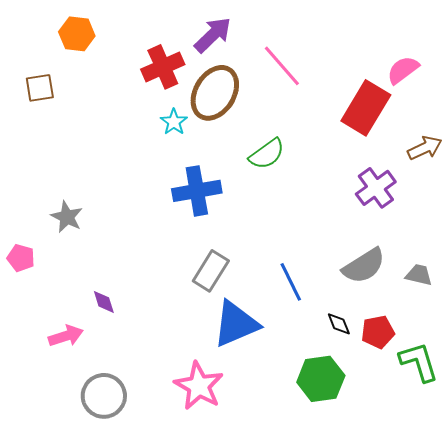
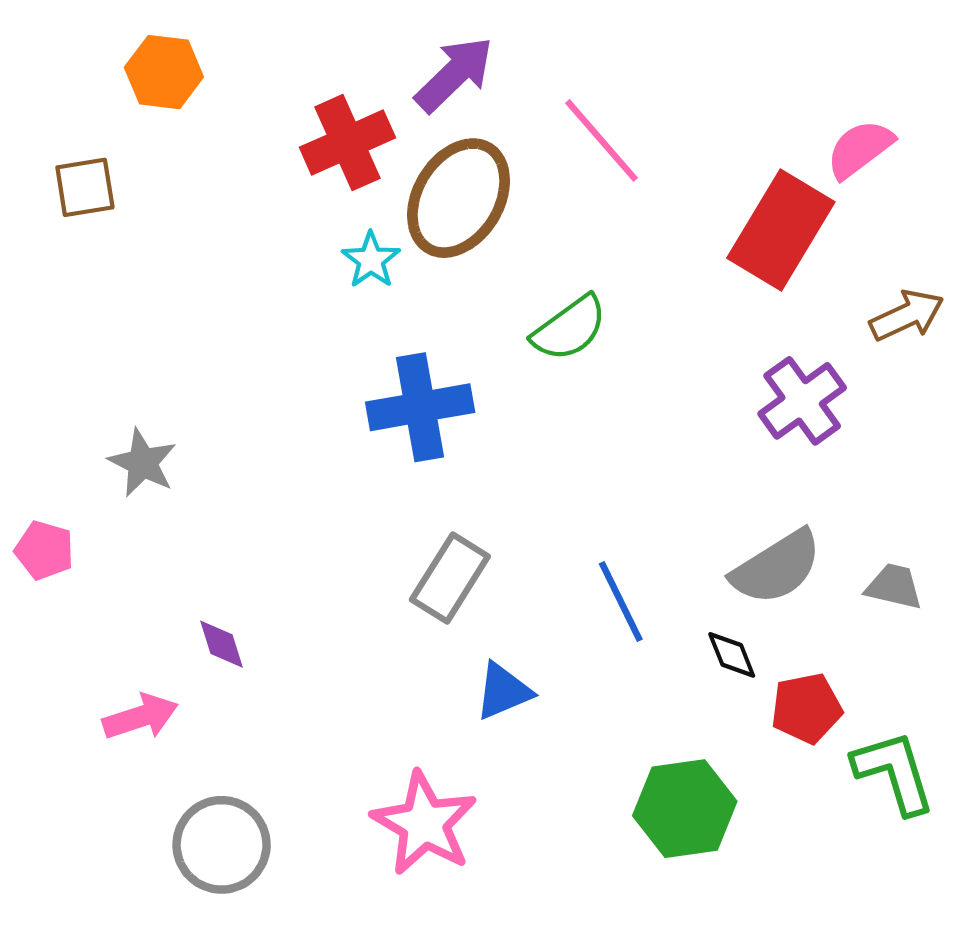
blue triangle: (236, 324) -> (503, 691), size x0.6
black diamond: (339, 324) -> (732, 655), moved

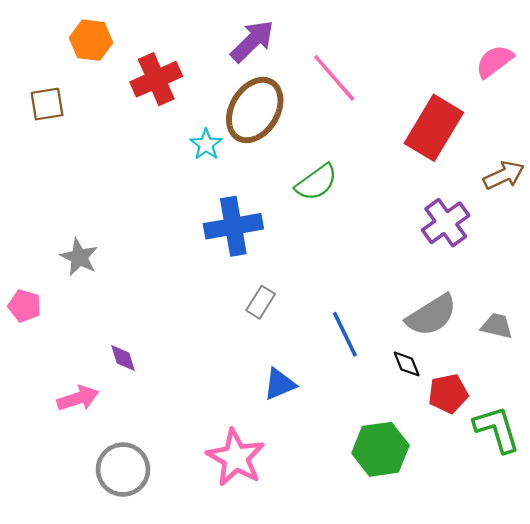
red cross: (347, 143) -> (156, 79), moved
pink semicircle: (860, 149) -> (494, 61), moved
gray rectangle: (450, 578) -> (261, 302), moved, size x0.7

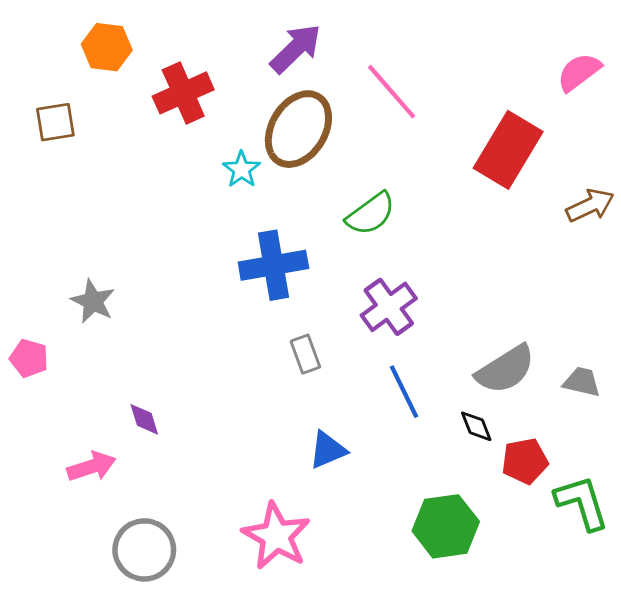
purple cross: (446, 223) -> (389, 307), moved
gray rectangle: (261, 302) -> (305, 354), turned -52

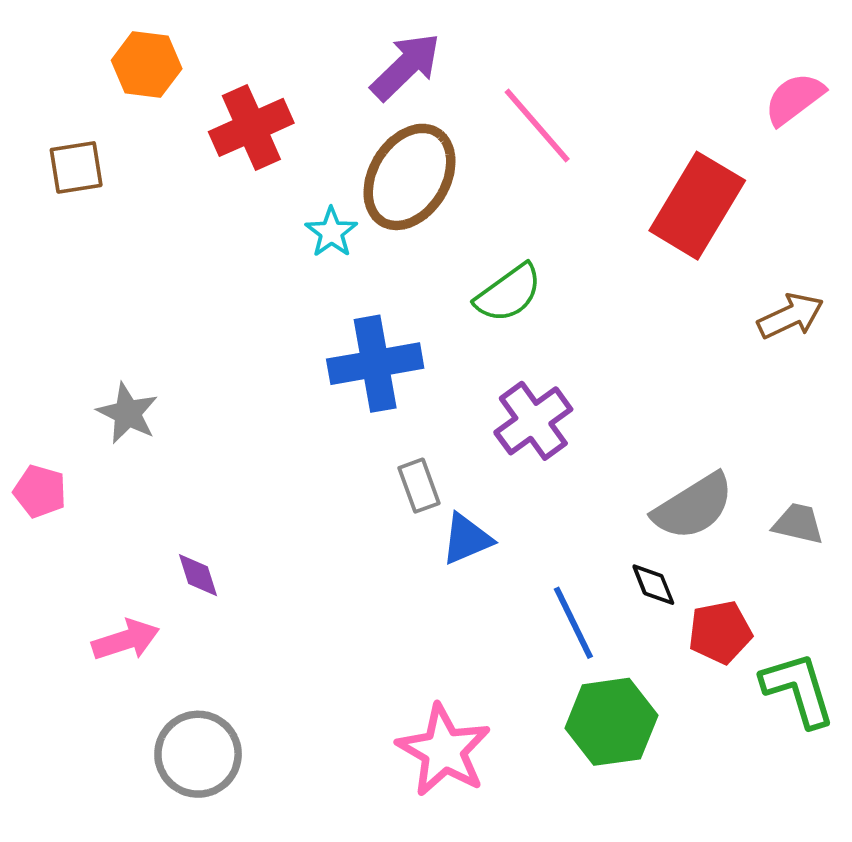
brown arrow: (590, 205) -> (791, 316), moved
blue line: (404, 392) -> (573, 623), moved
blue triangle: (328, 450) -> (467, 539), moved
pink star: (276, 536) -> (444, 750), moved

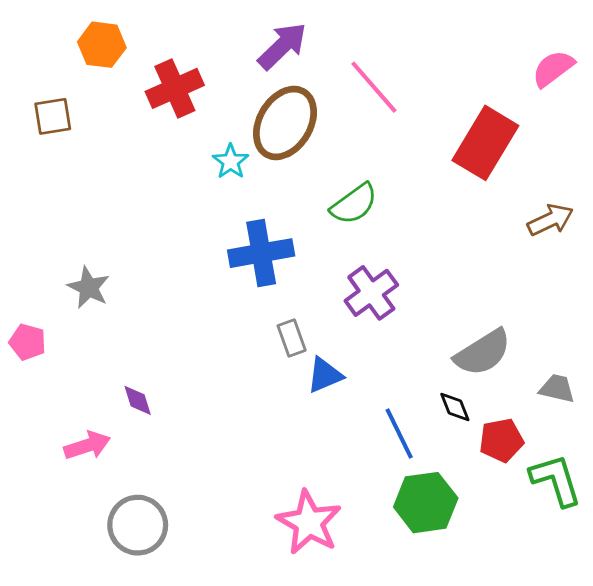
gray trapezoid: (798, 524) -> (557, 388), moved

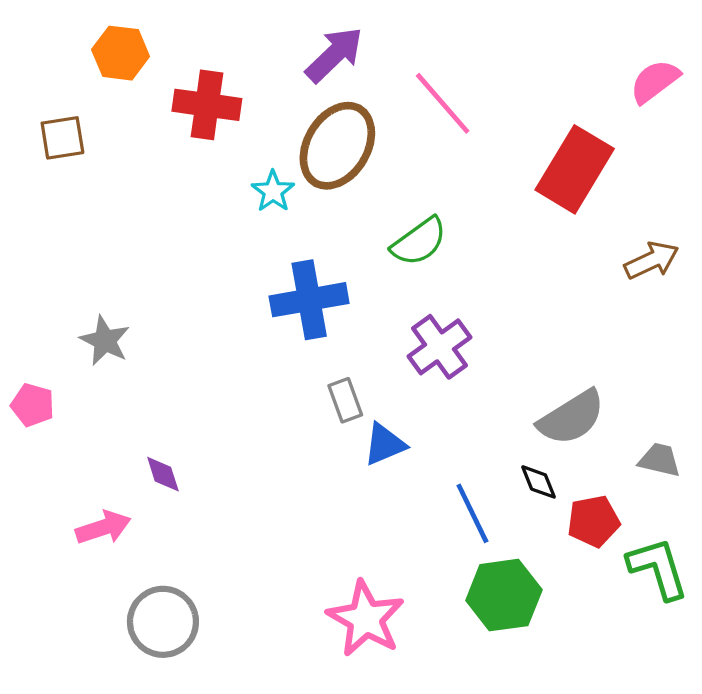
red cross: (175, 88) -> (207, 105), turned 32

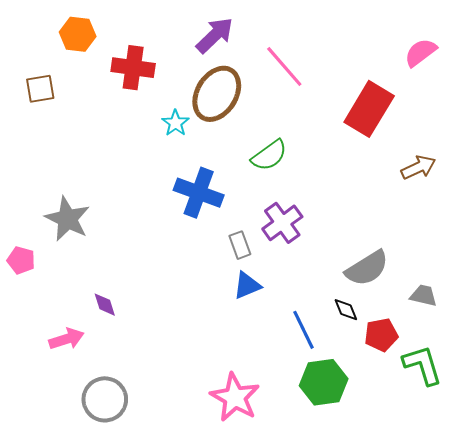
blue cross: (309, 300) -> (199, 193), turned 30
gray star: (105, 341) -> (67, 219), size x1.4
gray rectangle: (345, 400) -> (240, 245), moved

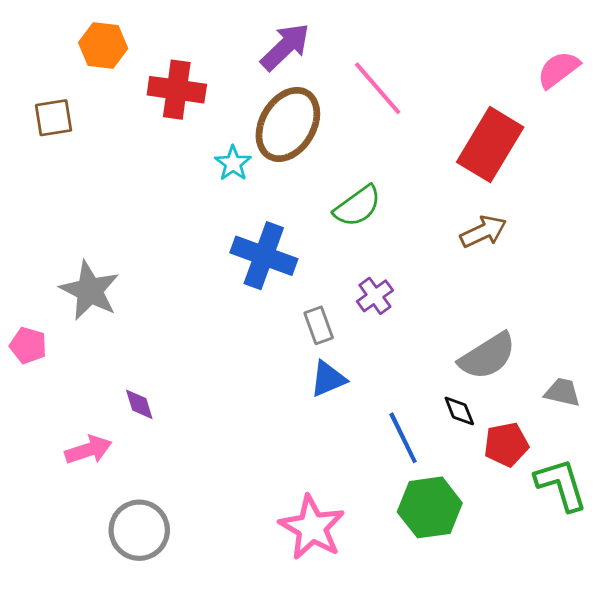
brown arrow: (418, 167) -> (483, 232), moved
purple cross: (282, 223) -> (375, 296), size x0.7

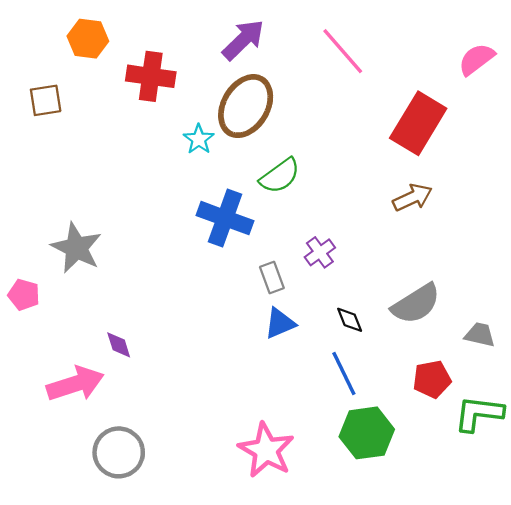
pink line: (378, 88) -> (343, 51), moved
green semicircle: (358, 206) -> (280, 176), moved
black diamond: (459, 411) -> (350, 320), moved
pink arrow: (88, 450) -> (75, 384), size x1.4
green L-shape: (561, 485) -> (479, 414), turned -66

